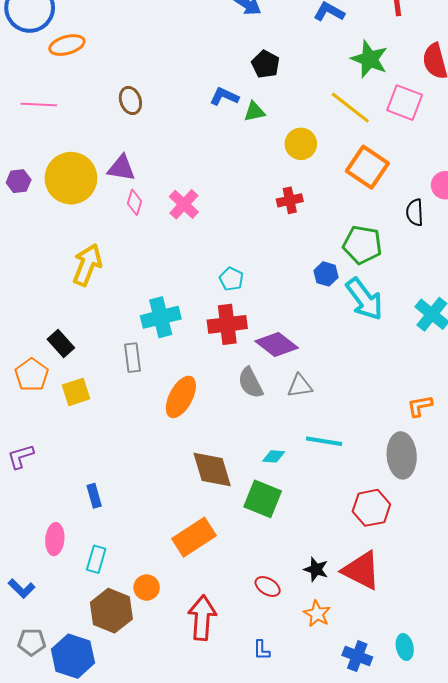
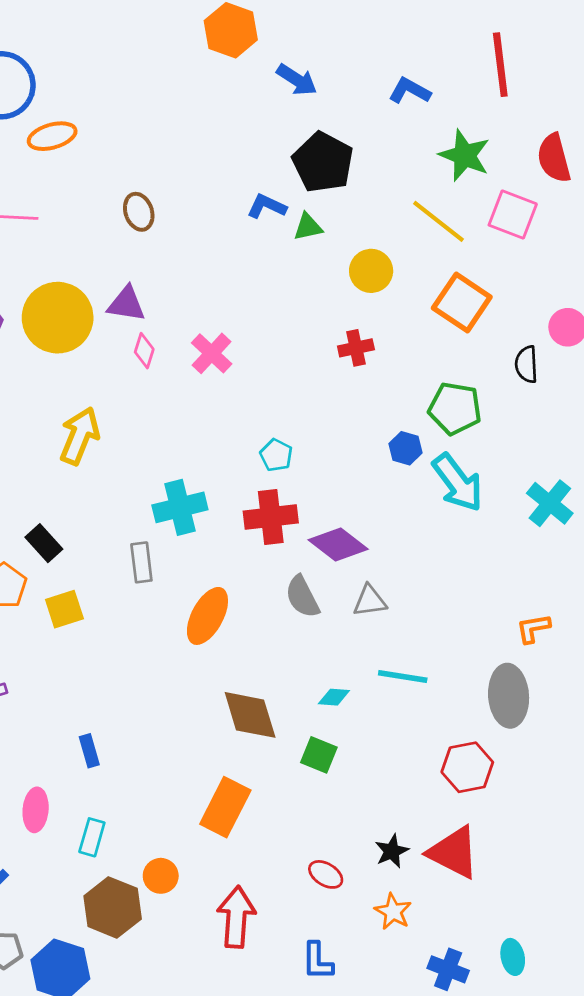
black pentagon: (266, 64) -> (323, 162), size x1.6
green square: (263, 499) -> (319, 755), size x0.7
orange rectangle: (194, 537) -> (225, 807), turned -30
black star: (316, 569) -> (392, 851), turned 30
blue L-shape: (262, 650) -> (317, 961), size x1.4

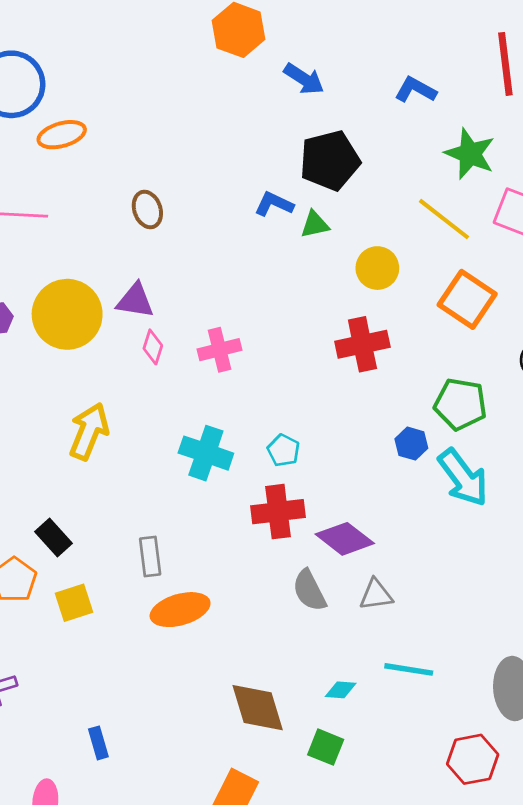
black pentagon: (323, 162) -> (330, 161), turned 30
red cross: (356, 348) -> (362, 344), size x1.5
pink cross: (212, 353) -> (220, 350), turned 33
cyan cross: (180, 507) -> (206, 453), moved, turned 33
orange ellipse: (207, 616) -> (180, 610), moved, turned 46

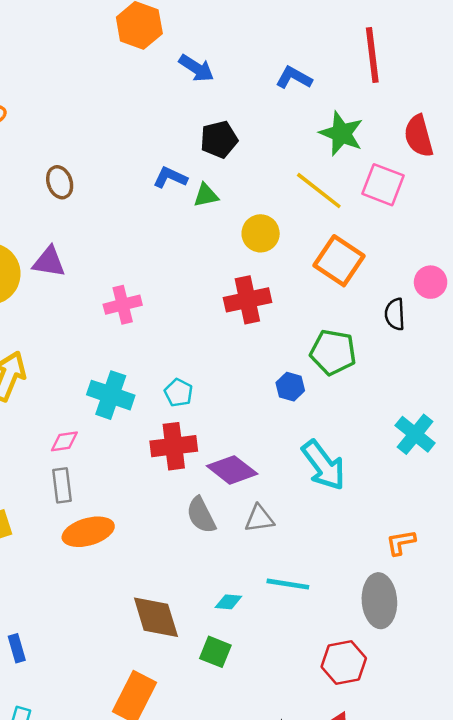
black pentagon: (330, 161) -> (219, 139), size x0.7
pink diamond: (153, 347) -> (64, 441), moved, turned 64
cyan arrow: (463, 478) -> (324, 465), moved

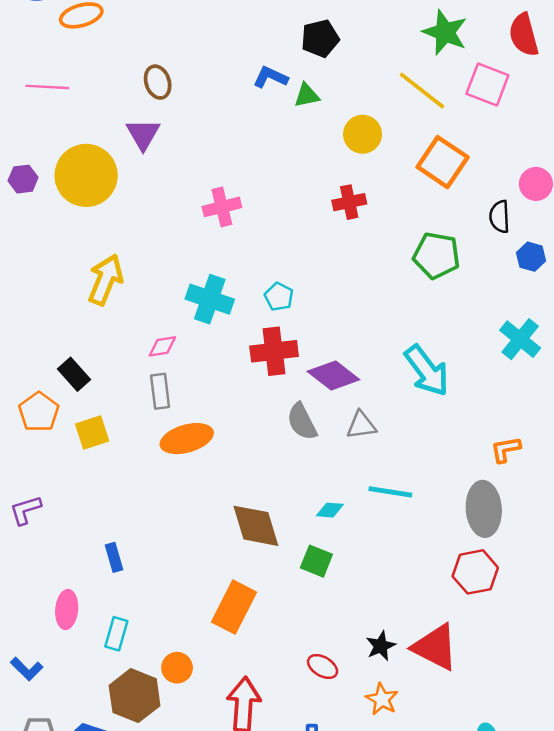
purple triangle: (49, 262) -> (143, 134), moved, turned 51
red cross: (247, 300) -> (349, 202), size x0.7
blue hexagon: (290, 387) -> (531, 257), moved
red hexagon: (344, 663) -> (475, 572), moved

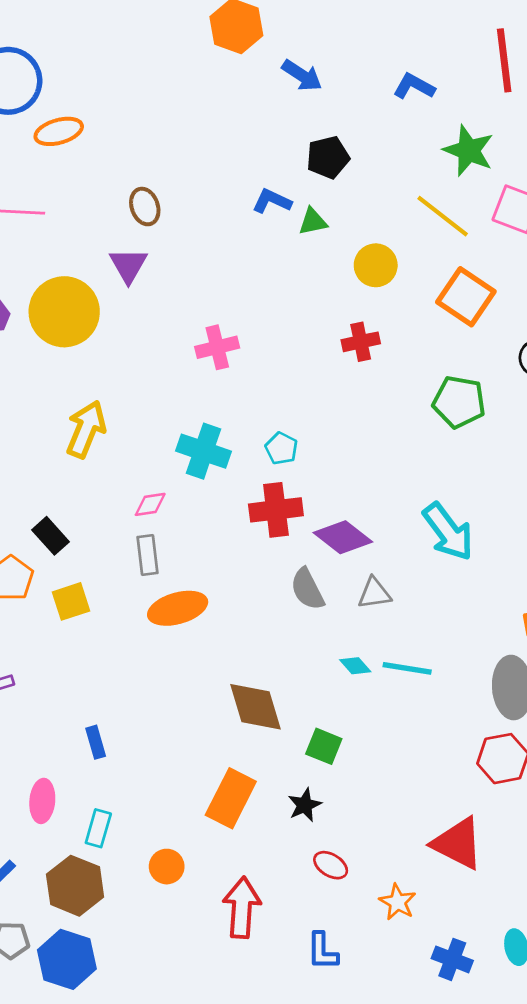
cyan diamond: (330, 510) -> (355, 666), moved, turned 44
black star: (381, 646) -> (305, 805), moved
brown hexagon: (135, 696) -> (75, 886), moved

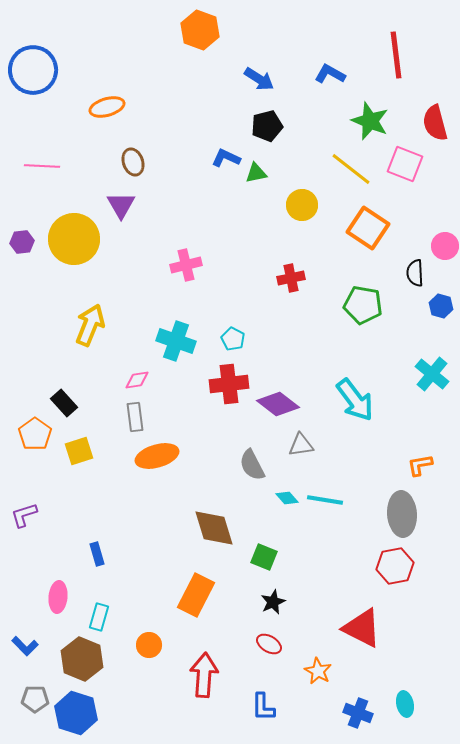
blue arrow: (302, 75) -> (259, 79), moved
orange ellipse: (59, 131) -> (107, 107), moved
red cross: (361, 342) -> (291, 278), moved
gray semicircle: (307, 589) -> (252, 465), moved
black star: (305, 805) -> (273, 602), moved

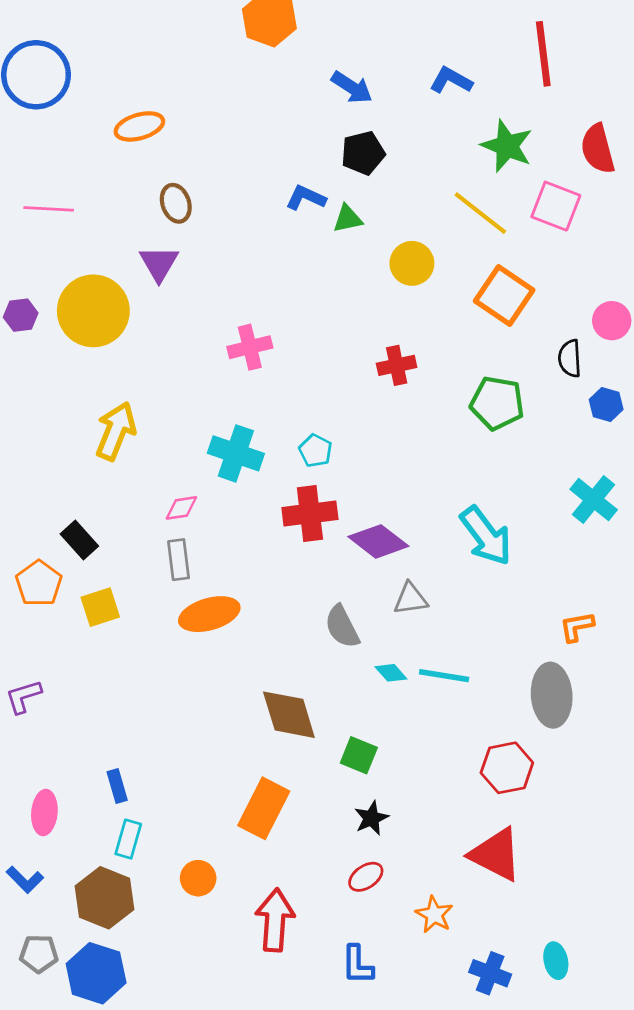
blue rectangle: (97, 554) -> (117, 786), moved
red hexagon: (395, 566) -> (507, 768), moved
pink ellipse: (58, 597) -> (44, 813), moved
red ellipse: (269, 644) -> (366, 877), turned -65

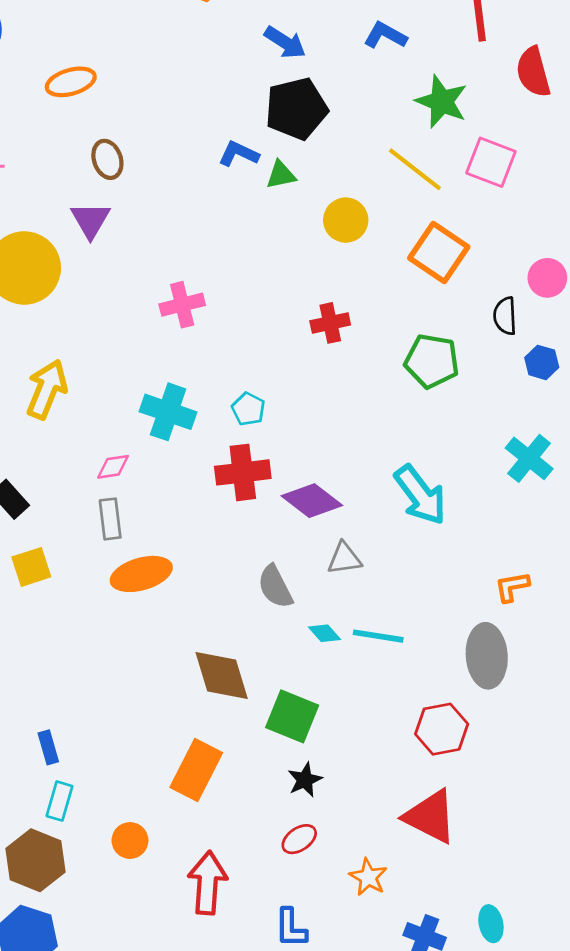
red semicircle: (598, 149) -> (533, 72), moved
black pentagon: (363, 153) -> (296, 109), size x1.4
green square: (359, 755) -> (292, 716), size x1.4

